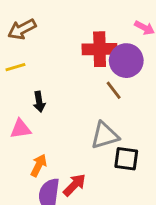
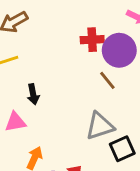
red cross: (100, 49) -> (92, 40), size x0.7
black square: (126, 159) -> (122, 149), turned -30

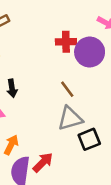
brown line: (107, 80) -> (67, 89), moved

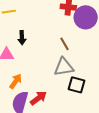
black square: (89, 139) -> (76, 85), turned 30

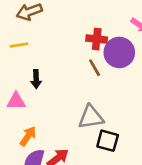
brown line: (65, 44) -> (95, 68), moved

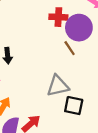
brown line: (95, 68) -> (70, 48), moved

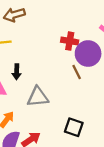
gray triangle: (58, 86) -> (38, 97), moved

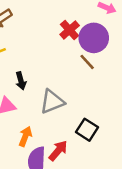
red cross: (70, 41) -> (70, 30), turned -35
black square: (74, 127) -> (87, 130), moved, turned 30

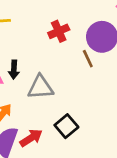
red cross: (70, 30) -> (59, 31), moved
black arrow: (21, 81) -> (14, 70), moved

